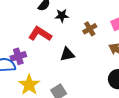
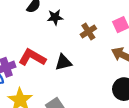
red L-shape: (40, 34) -> (32, 57), moved

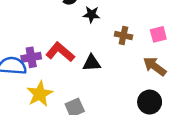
brown cross: (88, 31) -> (123, 36), turned 35

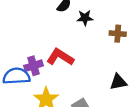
black triangle: (92, 63) -> (118, 82), moved

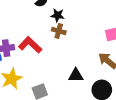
brown cross: (118, 34) -> (59, 31), moved

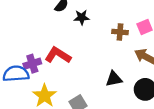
brown cross: (59, 31) -> (120, 32), moved

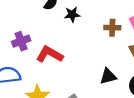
purple cross: (32, 64) -> (21, 41), moved

